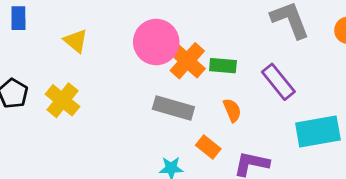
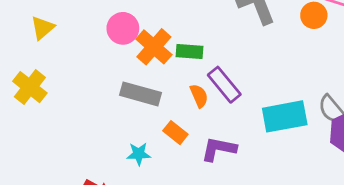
yellow triangle: (76, 41) -> (43, 28), turned 40
pink circle: (156, 42) -> (123, 28), size x0.7
purple rectangle: (278, 82) -> (224, 85), moved

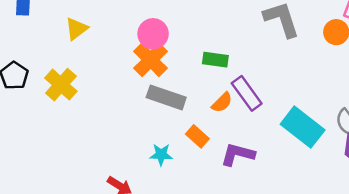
orange cross: (154, 47) -> (150, 60), moved
orange semicircle: (199, 96) -> (222, 103), turned 65
cyan rectangle: (285, 116) -> (303, 127), turned 45

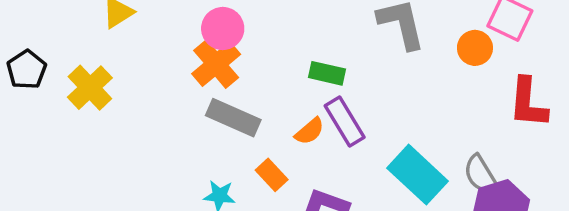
green rectangle: (215, 60) -> (327, 73), moved

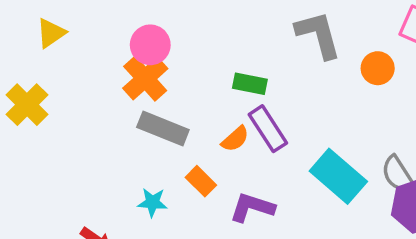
orange circle: (475, 48) -> (378, 68), moved

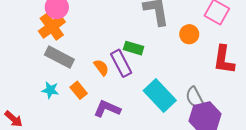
green rectangle: (250, 84) -> (134, 48), moved
orange semicircle: (235, 139) -> (101, 67), turned -90
cyan star: (152, 202) -> (50, 90), moved

